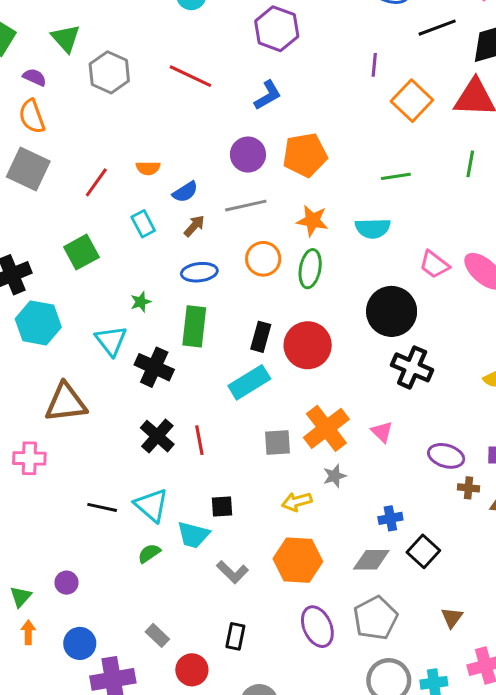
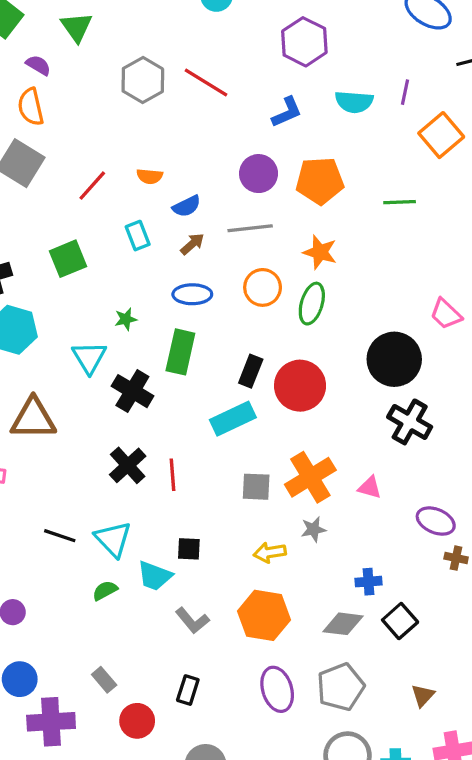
gray hexagon: (109, 72) -> (143, 80), moved
green line: (396, 176) -> (400, 202), moved
cyan semicircle: (373, 228) -> (354, 102), moved
pink triangle: (382, 432) -> (370, 488), turned -35

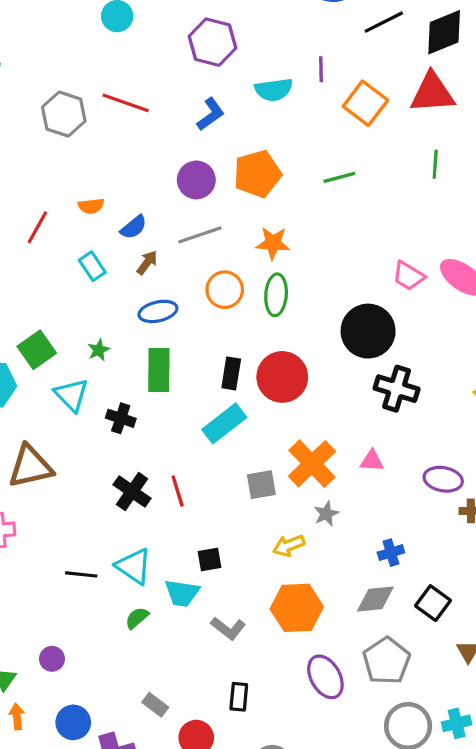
green square: (68, 259) -> (37, 350), moved
black cross: (132, 391) -> (121, 418), size x0.7
black square: (400, 621) -> (433, 603), moved

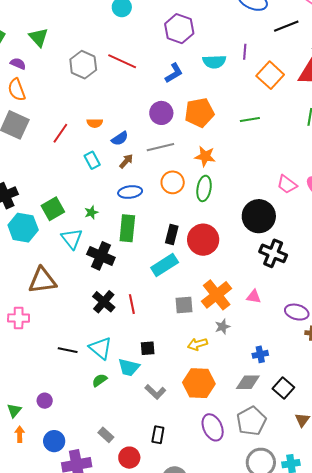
black cross: (121, 418) -> (101, 256), size x1.5

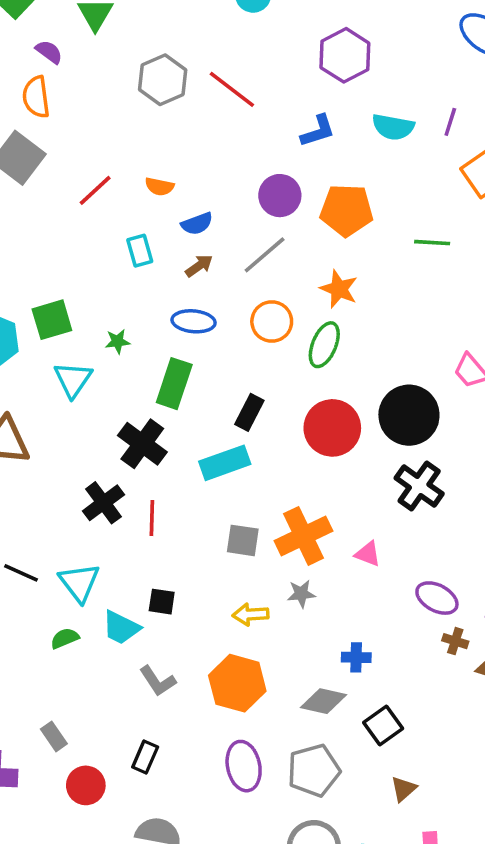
gray line: (160, 147) -> (265, 255), turned -40
red circle: (203, 240) -> (332, 428), moved
black cross: (101, 256) -> (142, 444), moved

